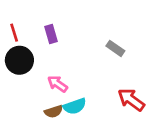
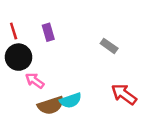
pink arrow: (58, 84) -> (35, 81), moved
brown semicircle: (54, 112) -> (51, 105), size x1.5

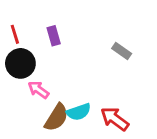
red arrow: (124, 94) -> (115, 119), moved
brown semicircle: (51, 105) -> (56, 117), turned -40

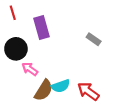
red line: (15, 34) -> (13, 13), moved
purple rectangle: (54, 36) -> (41, 28), size x1.5

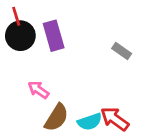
black circle: (16, 49) -> (20, 36), moved
cyan semicircle: (61, 86) -> (90, 122), moved

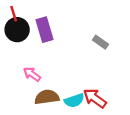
brown semicircle: (56, 118) -> (47, 97), turned -130

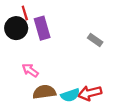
red line: (14, 14) -> (25, 13), moved
red arrow: (95, 98) -> (90, 93), turned -50

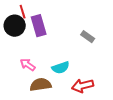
cyan semicircle: (70, 95) -> (61, 68), moved

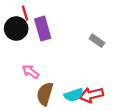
cyan semicircle: (61, 68) -> (74, 95), moved
brown semicircle: (41, 85) -> (45, 94), turned -65

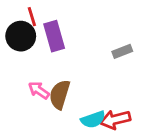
gray rectangle: (97, 41) -> (122, 51), turned -56
brown semicircle: (45, 94) -> (60, 95), moved

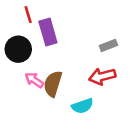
black circle: (21, 36) -> (18, 49), moved
red arrow: (115, 120) -> (102, 76), moved

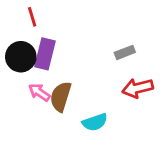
purple rectangle: (48, 32) -> (45, 54), moved, turned 30
red arrow: (102, 76) -> (138, 88), moved

